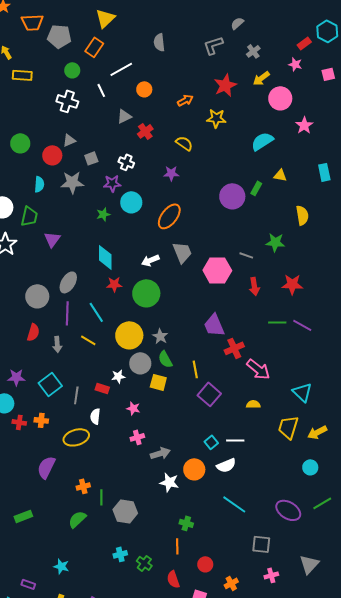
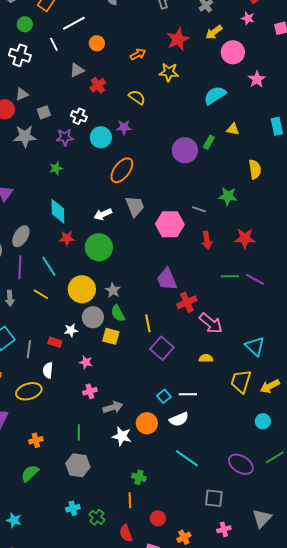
cyan circle: (131, 202) -> (101, 137), moved
green line: (101, 497) -> (79, 432), moved

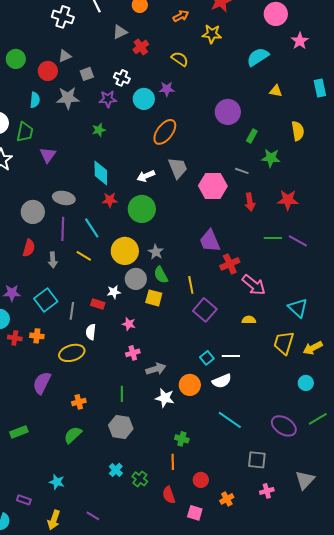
green rectangle: (209, 142) -> (252, 136), moved
gray ellipse: (21, 236) -> (64, 198), turned 70
cyan cross: (73, 508) -> (116, 470), turned -32

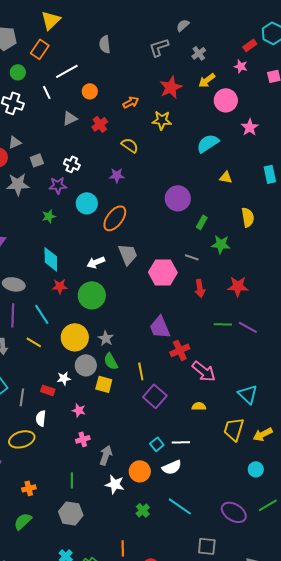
red cross: (141, 47) -> (100, 124), moved
cyan circle: (144, 99) -> (87, 203), moved
gray arrow: (156, 369) -> (106, 455), turned -54
green cross: (182, 439) -> (143, 510), moved, turned 32

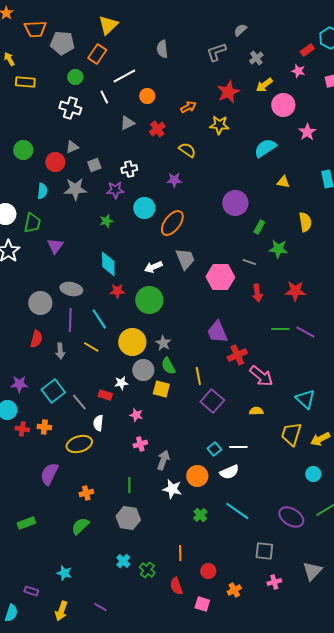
white cross: (72, 164) -> (129, 169), turned -35
gray line: (22, 397) -> (79, 402), turned -48

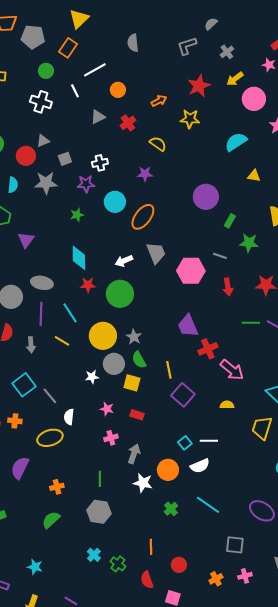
red rectangle: (105, 395) -> (137, 415), moved
orange cross: (234, 590) -> (216, 579), moved

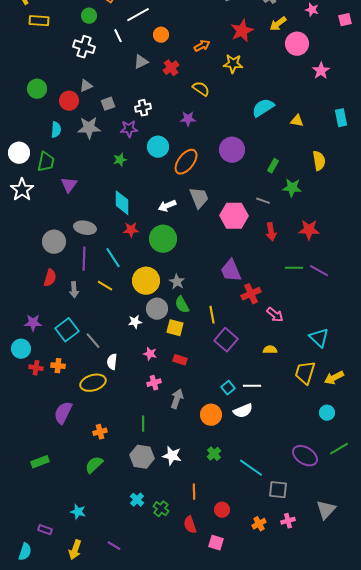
cyan semicircle: (236, 142) -> (263, 108), moved
purple circle: (206, 197) -> (232, 150), moved
pink arrow: (232, 370) -> (275, 315), size x0.7
white star: (143, 483) -> (172, 456), moved
cyan line: (208, 505) -> (251, 468), moved

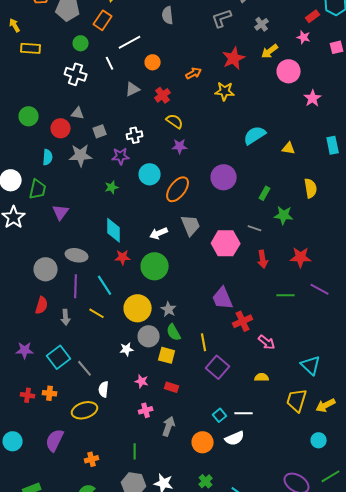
gray triangle: (86, 86) -> (78, 113), turned 32
yellow semicircle: (201, 89) -> (175, 121), moved
purple line: (319, 271) -> (320, 289), moved
cyan circle: (21, 349) -> (13, 441), moved

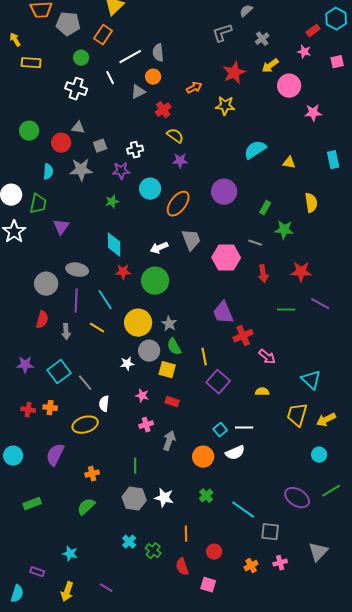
gray semicircle: (168, 15) -> (158, 53), moved
gray triangle: (133, 89) -> (138, 92), moved
pink star: (313, 98) -> (313, 113), turned 30

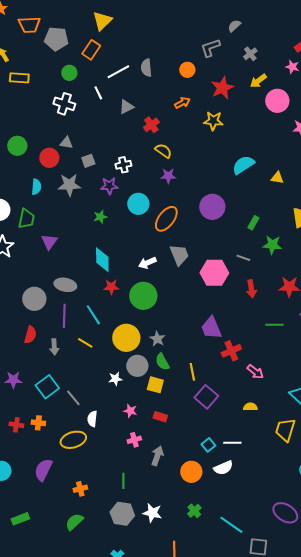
orange circle: (153, 77) -> (187, 70), moved

